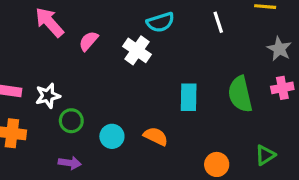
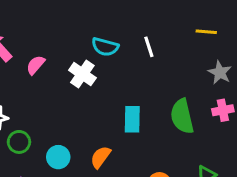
cyan semicircle: (160, 22) -> (105, 47), turned 32
white line: (218, 22) -> (149, 47), moved
orange semicircle: (156, 136) -> (101, 157), turned -80

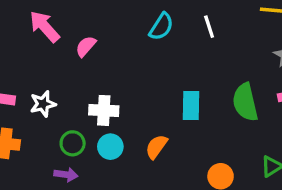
cyan semicircle: (105, 47) -> (161, 27), turned -72
white cross: (82, 74) -> (104, 110), moved, turned -32
green circle: (19, 142) -> (73, 143), moved

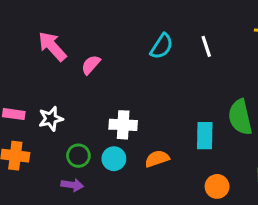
cyan rectangle: (191, 106) -> (205, 136), moved
white cross: (104, 110) -> (123, 125), moved
orange semicircle: (156, 147) -> (157, 159), turned 35

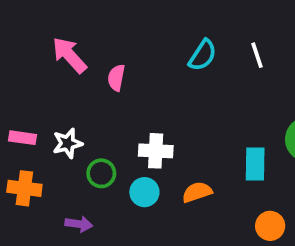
pink semicircle: (91, 65) -> (116, 78), turned -30
green circle: (78, 156) -> (101, 173), moved
purple arrow: (72, 185) -> (79, 224), moved

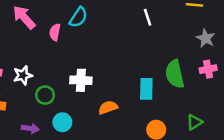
cyan semicircle: (203, 55) -> (78, 17), moved
cyan circle: (144, 192) -> (62, 122), moved

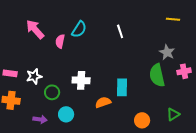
white line: (148, 17) -> (120, 31), moved
gray star: (206, 38) -> (167, 52), moved
cyan rectangle: (146, 89) -> (122, 87), moved

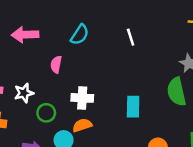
pink arrow: (35, 29) -> (25, 35), turned -50
pink semicircle: (60, 41) -> (56, 64), moved
orange semicircle: (103, 102) -> (82, 125), moved

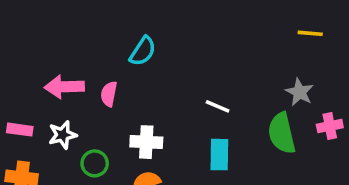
pink arrow: (25, 35) -> (64, 87), moved
white line: (131, 37) -> (218, 106), moved, turned -49

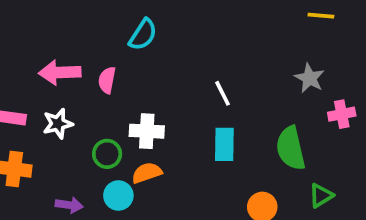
white line: (218, 106) -> (222, 93), turned 40
green semicircle: (282, 133) -> (291, 148), moved
green circle: (95, 163) -> (107, 154), moved

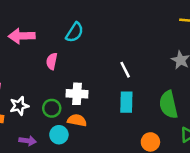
pink arrow: (60, 72) -> (22, 36), moved
white star: (58, 124) -> (19, 106), moved
orange semicircle: (147, 173) -> (77, 120), turned 30

